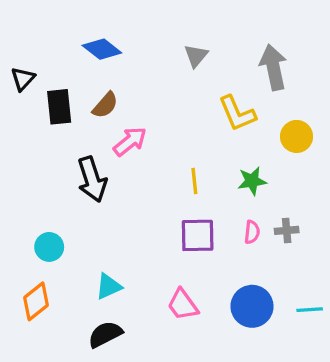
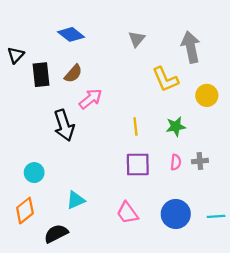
black semicircle: (105, 334) -> (56, 234), moved

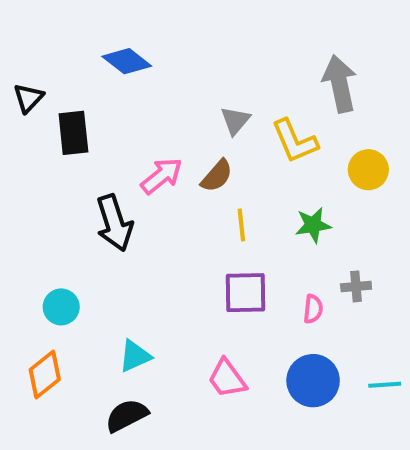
gray triangle: (137, 39) -> (235, 121), moved
brown semicircle: (73, 74) -> (217, 176), moved
pink semicircle: (176, 162) -> (313, 309), moved
black semicircle: (56, 234) -> (127, 415), moved

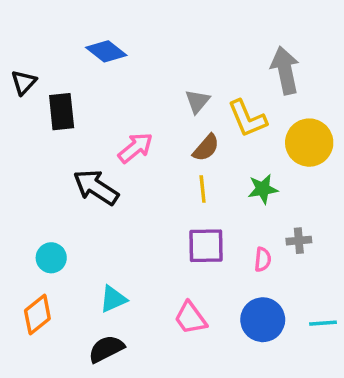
yellow circle: (368, 170) -> (309, 143), size x1.4
brown semicircle: (217, 176) -> (206, 148), moved
black arrow: (114, 223) -> (96, 187), turned 141

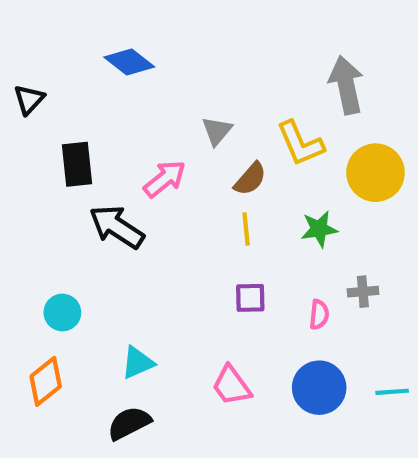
gray triangle: (197, 101) -> (217, 131), moved
black rectangle: (62, 112) -> (77, 164), moved
purple square: (206, 246) -> (250, 298), size x0.7

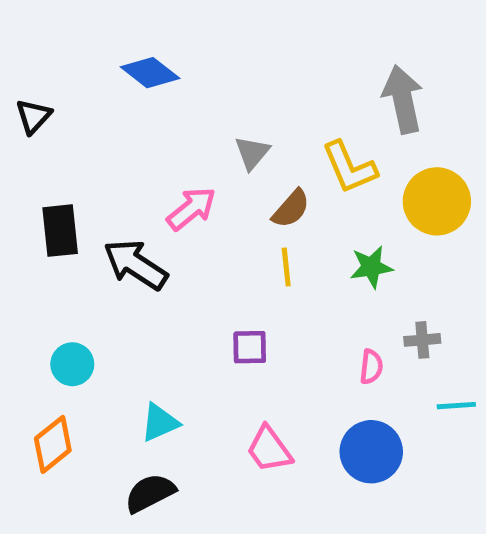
black rectangle: (77, 164) -> (60, 231), moved
purple square: (250, 298) -> (250, 347), moved
cyan line: (392, 392) -> (456, 406), moved

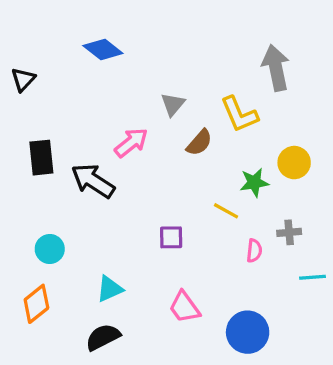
yellow circle: (437, 201) -> (294, 163), moved, size x0.7
yellow line: (286, 267) -> (226, 211), moved, turned -55
blue circle: (371, 452) -> (248, 332), moved

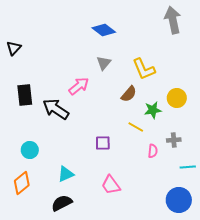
blue diamond: (103, 49) -> (104, 30), moved
gray arrow: (276, 68) -> (173, 20), moved
brown semicircle: (199, 143) -> (129, 94), moved
blue circle: (248, 332) -> (179, 200), moved

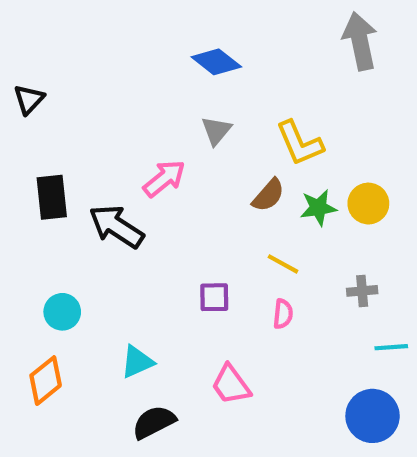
green star: (153, 110) -> (318, 208), moved
pink semicircle: (153, 151) -> (283, 314), moved
black semicircle: (62, 203) -> (154, 422), moved

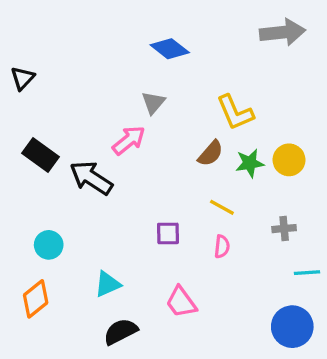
gray arrow: (360, 41) -> (282, 32), turned 96
gray triangle: (216, 131) -> (153, 103), moved
black rectangle: (52, 197) -> (40, 155), turned -48

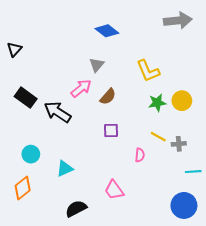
brown semicircle: (211, 153) -> (108, 97), moved
yellow line: (222, 207) -> (158, 137), moved
purple square: (168, 233) -> (111, 130), moved
cyan triangle: (108, 284) -> (65, 168), moved

